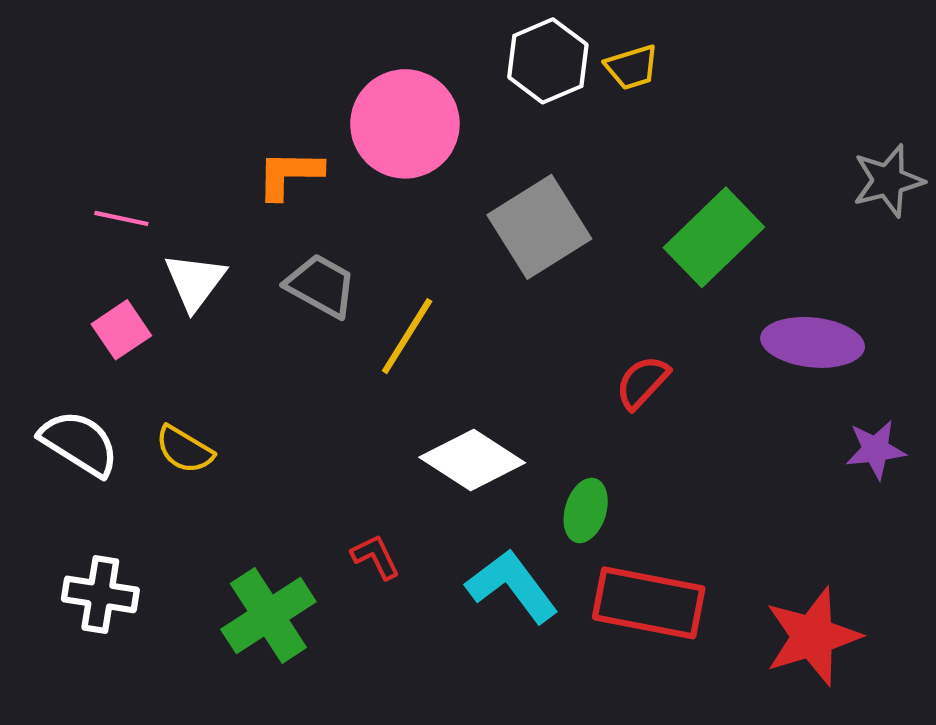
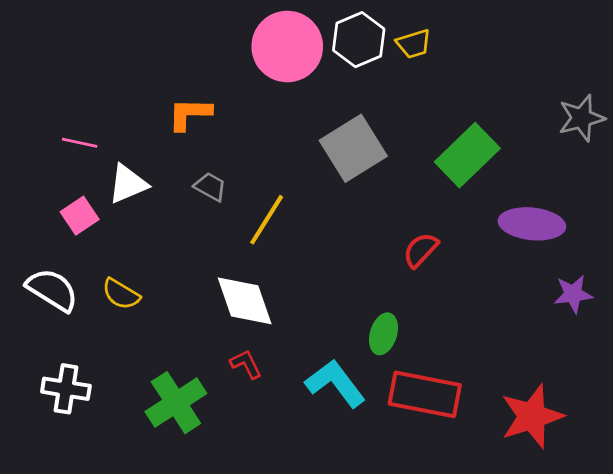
pink circle: (405, 124) -> (287, 47), moved
white triangle: (195, 281) -> (128, 184), turned 30
gray trapezoid: (321, 286) -> (210, 187), size x0.7
white diamond: (472, 460) -> (245, 301), moved, turned 38

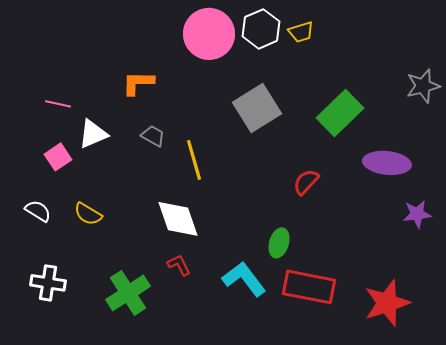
yellow line: (267, 220) -> (194, 160), turned -48
white semicircle: (52, 290) -> (38, 211), size x0.7

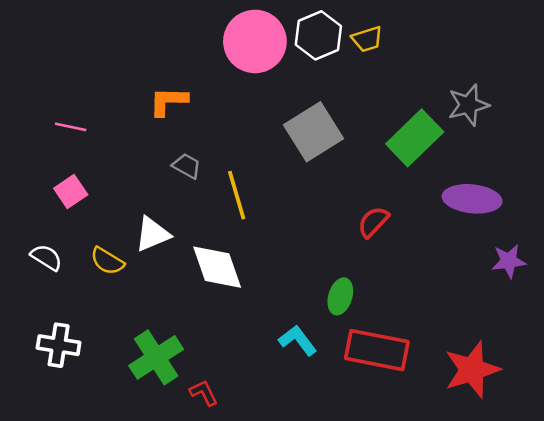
gray star: (423, 86) -> (468, 105), moved
white triangle: (93, 134) -> (152, 234), moved
red L-shape: (179, 265) -> (204, 393), moved
cyan L-shape: (244, 279) -> (298, 340), size x0.7

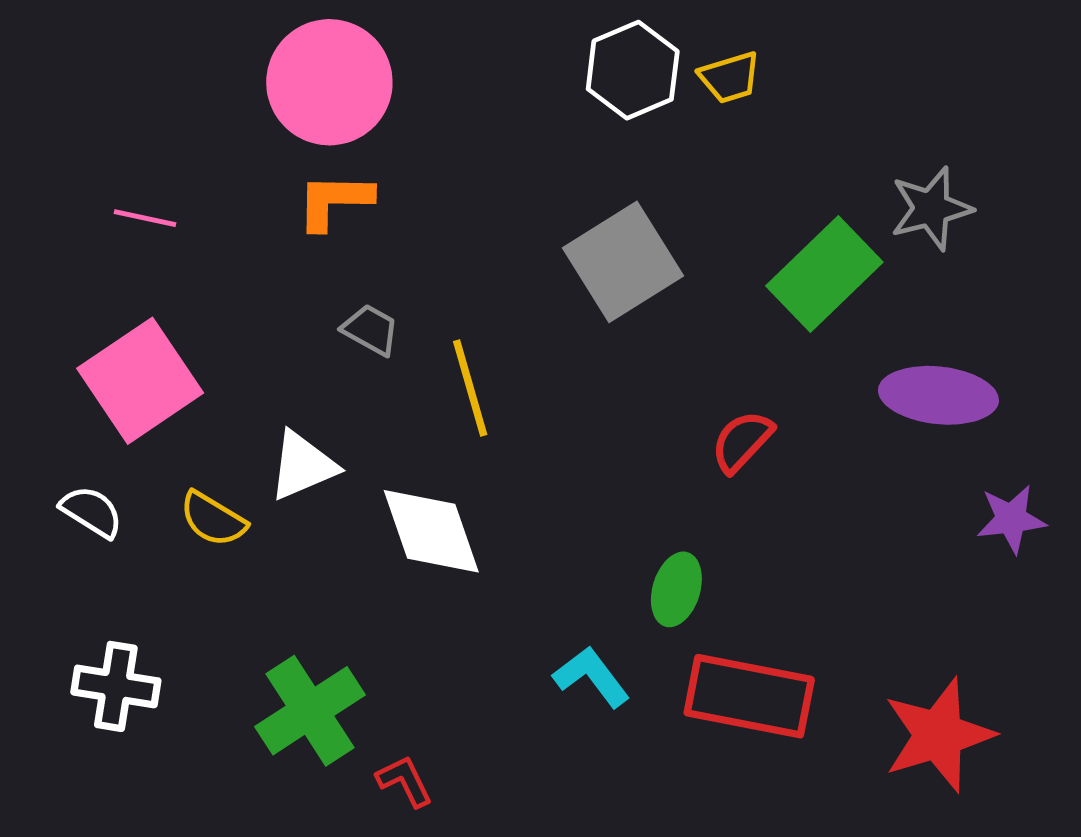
pink circle: (255, 41) -> (329, 82), moved
pink line: (71, 127) -> (145, 218), moved
pink square: (71, 192) -> (140, 381), size x1.8

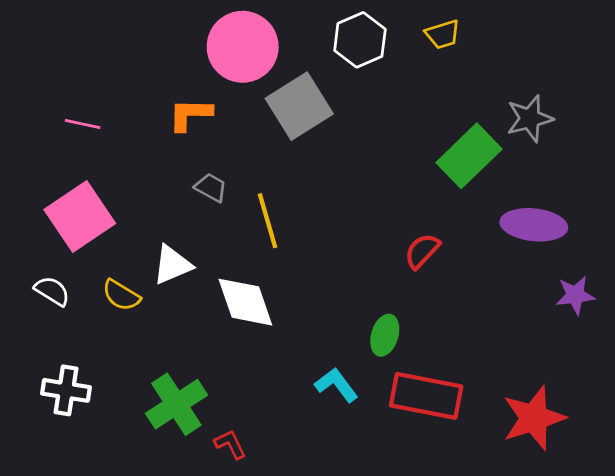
yellow trapezoid: (730, 77) -> (443, 34), moved
pink circle: (329, 82) -> (243, 47), moved
gray square: (623, 262) -> (299, 106), moved

